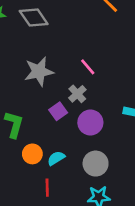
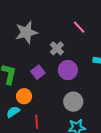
pink line: (88, 67) -> (79, 27), moved
purple square: (58, 111) -> (38, 72), moved
cyan semicircle: (56, 158) -> (13, 112), moved

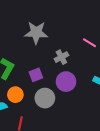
pink line: (79, 27) -> (89, 43), turned -32
gray circle: (73, 102) -> (45, 98), moved

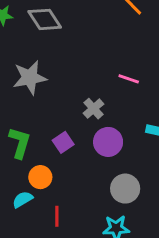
gray star: (36, 33) -> (30, 78), moved
gray circle: (45, 98) -> (125, 189), moved

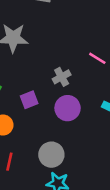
gray circle: (125, 189) -> (51, 155), moved

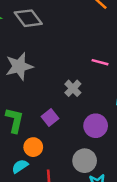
purple circle: (68, 108) -> (96, 126), moved

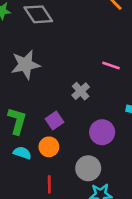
orange circle: (33, 147) -> (49, 147), moved
cyan semicircle: (20, 166) -> (22, 153), moved, turned 49

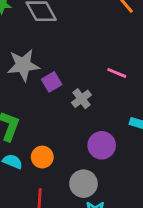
purple square: (55, 120) -> (52, 82), moved

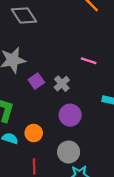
purple square: (52, 82) -> (36, 81), moved
purple circle: (102, 145) -> (70, 115), moved

